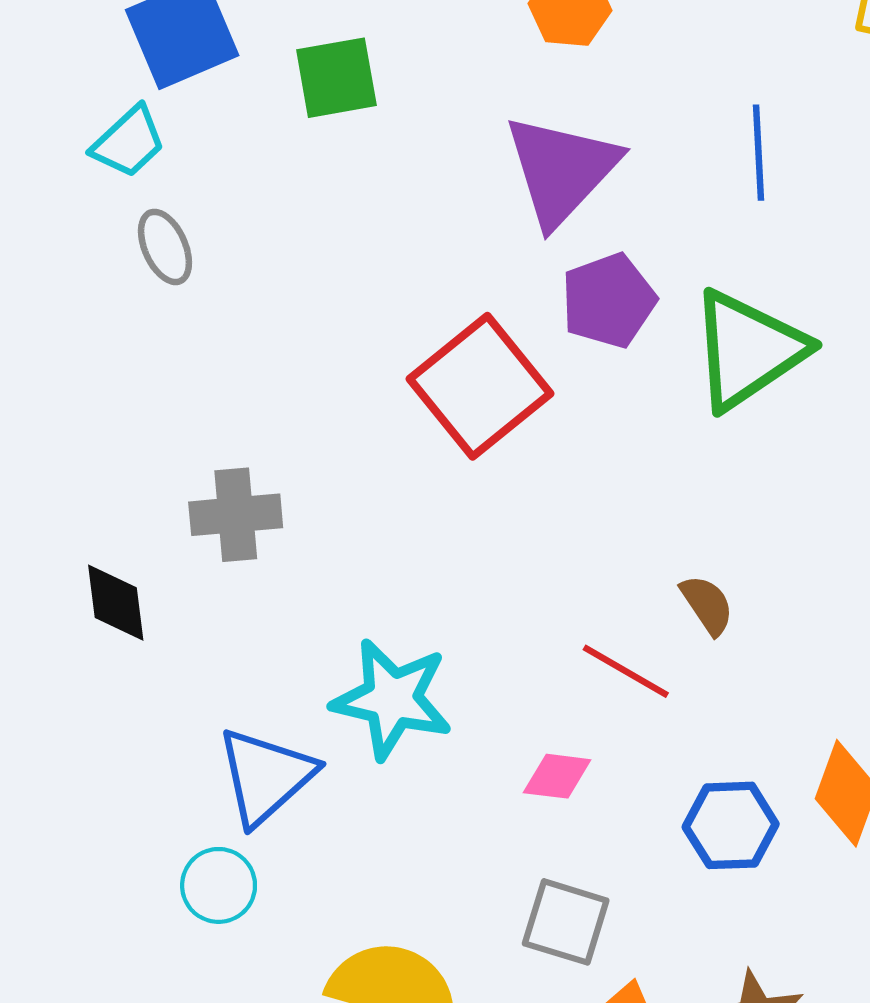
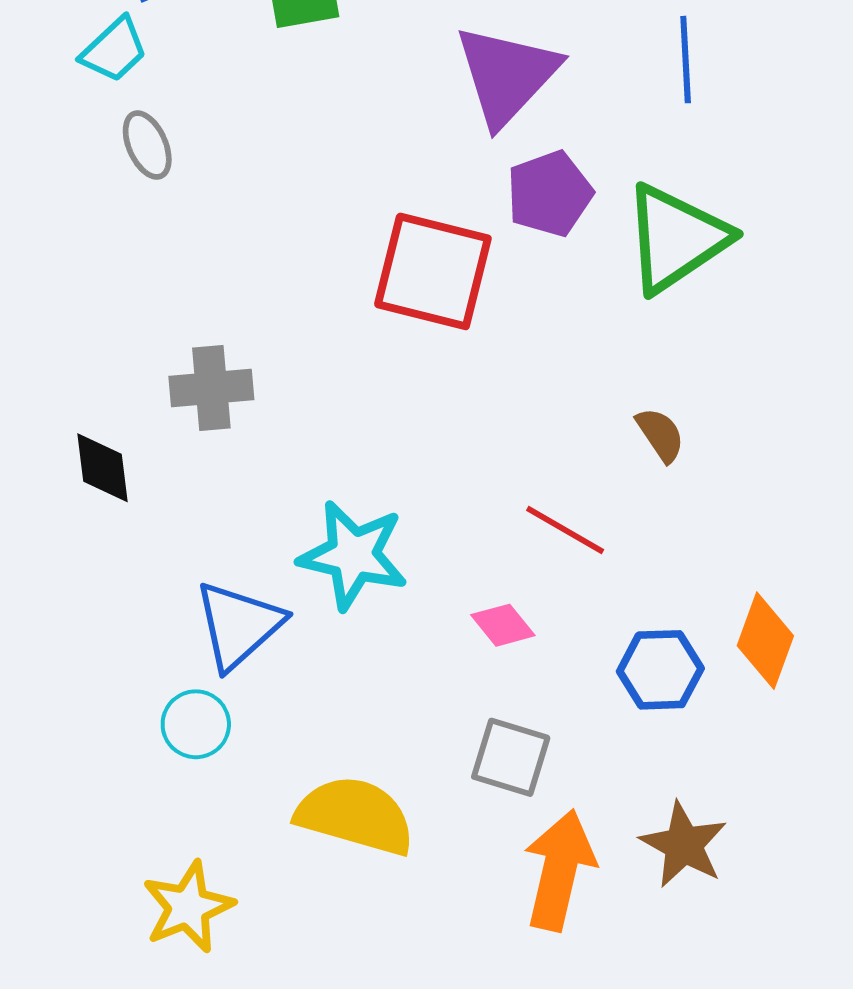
red square: (480, 386) -> (433, 271), turned -37
brown semicircle: (707, 605) -> (660, 435), moved
pink diamond: (557, 776) -> (503, 625), turned 44

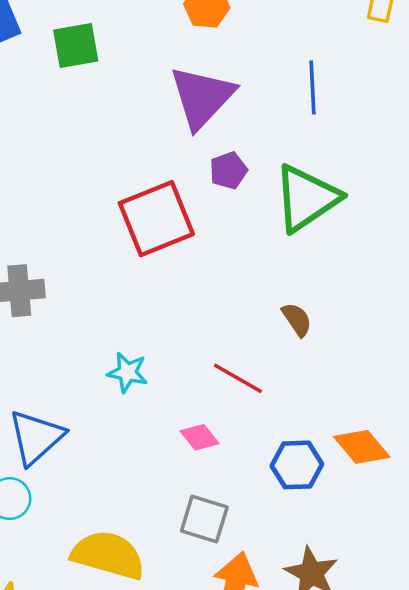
purple pentagon: (550, 194) -> (228, 170), size x0.7
red square: (433, 271) -> (156, 219), turned -36
cyan star: (353, 555) -> (127, 372), moved, size x0.6
orange diamond: (765, 641) -> (362, 447), turned -60

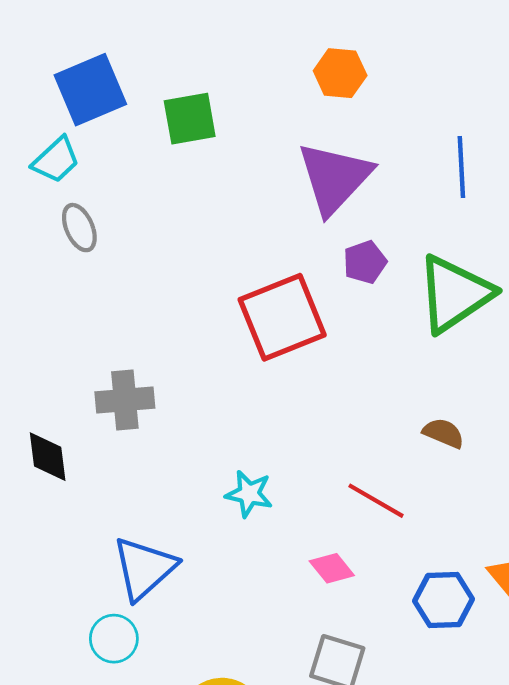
brown semicircle: (297, 320) -> (444, 433), turned -33

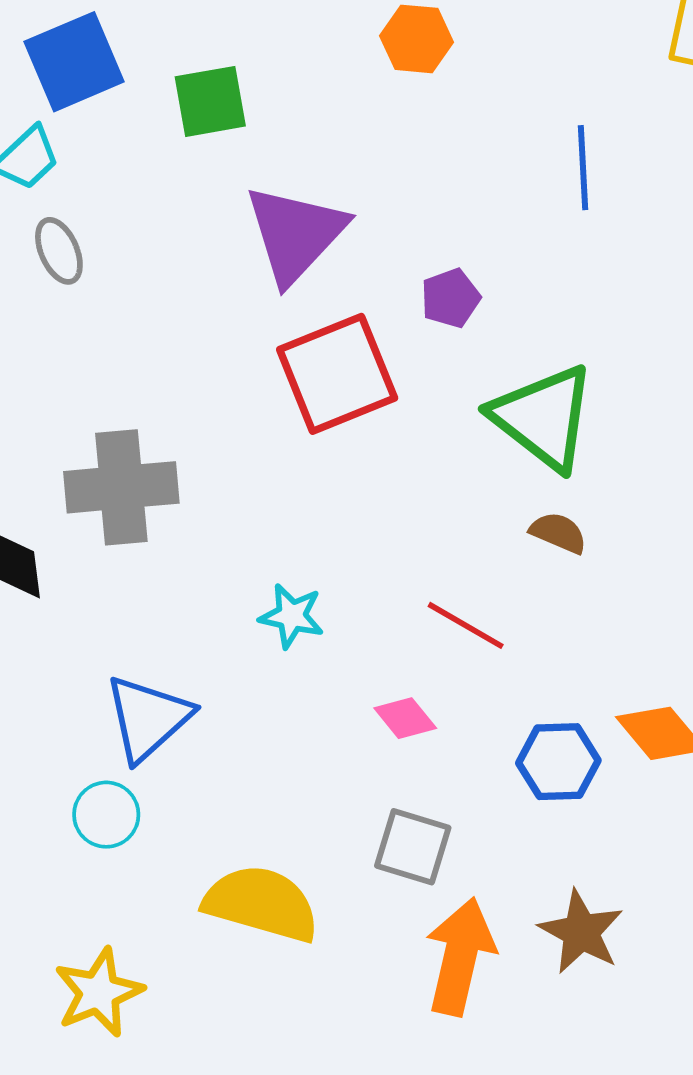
purple triangle: (335, 178) -> (295, 234), moved
green triangle: (455, 294) -> (543, 417), moved, turned -48
gray cross: (125, 400) -> (121, 487), size x1.4

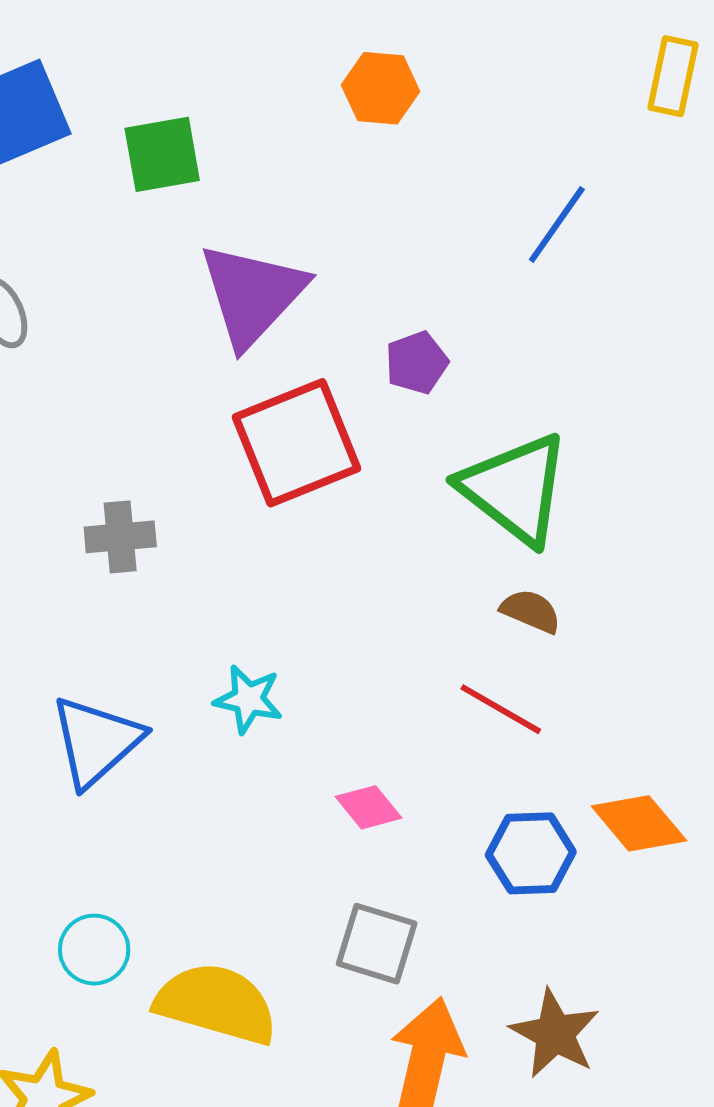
blue line: (583, 168) -> (557, 224), turned 38
gray cross: (121, 487) -> (120, 537), moved, size x0.6
red line: (466, 625) -> (501, 709), moved
blue triangle: (148, 718) -> (96, 741), moved
cyan circle: (106, 815) -> (94, 950), moved

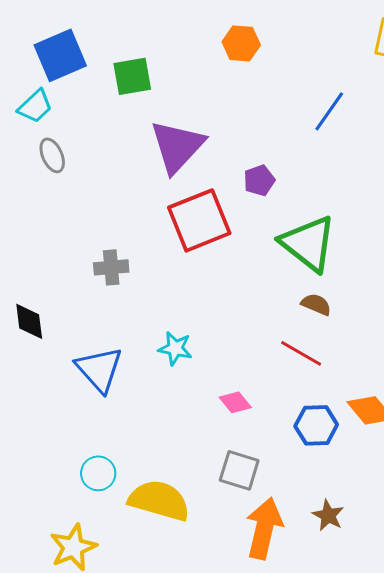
blue triangle: (96, 741) -> (99, 369), turned -30
brown star: (555, 1034) -> (328, 515), size x0.7

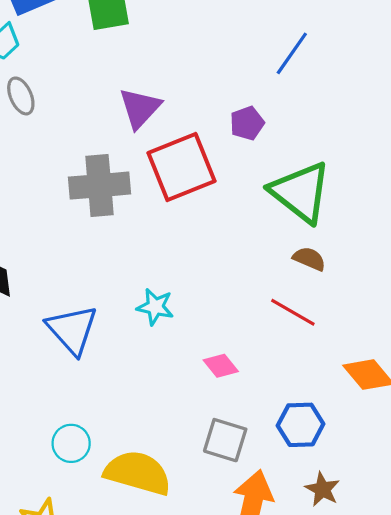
blue line: (329, 111) -> (292, 53), moved
purple triangle: (177, 146) -> (140, 108), moved, size x0.7
gray cross: (111, 267) -> (100, 186), moved, size x1.6
blue hexagon: (316, 425) -> (301, 425), moved

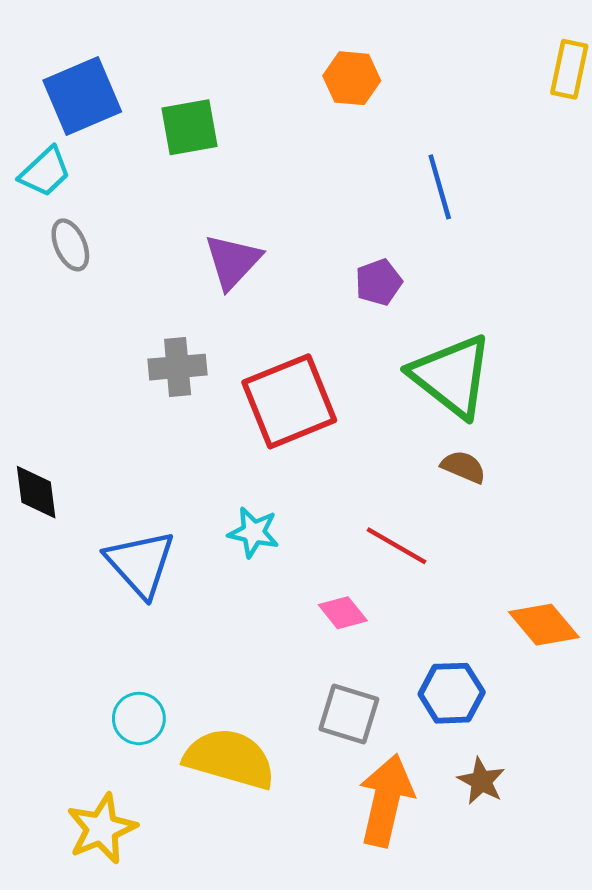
blue line: (292, 53) -> (440, 187), turned -51
red square: (181, 167) -> (289, 401), moved
gray cross: (100, 186) -> (178, 367), size x0.7
red line: (293, 312) -> (396, 546), moved

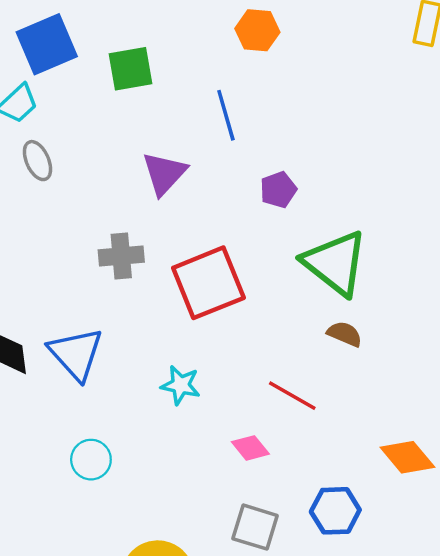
blue line: (440, 187) -> (226, 115), moved
blue triangle: (140, 564) -> (76, 354), moved
cyan circle: (139, 718) -> (91, 460), moved

